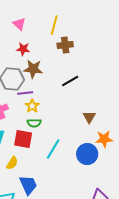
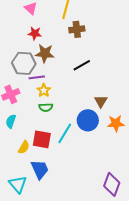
red square: (23, 139) -> (42, 139), moved
blue circle: (87, 154) -> (88, 120), moved

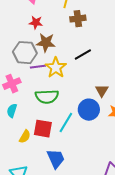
yellow star: (44, 90) -> (56, 68), moved, size x1.5
green semicircle: (46, 107) -> (47, 97), size x1.6
blue trapezoid: (40, 169) -> (56, 159), moved

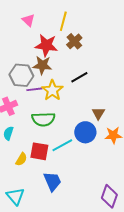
brown cross: (78, 19) -> (74, 41), turned -35
red star: (36, 23) -> (46, 45), moved, size x1.6
cyan line: (66, 123) -> (62, 145), turned 30

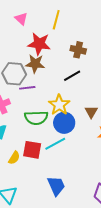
brown cross: (74, 41) -> (78, 50), moved, turned -35
yellow star: (52, 90) -> (59, 105), moved
blue circle: (85, 132) -> (64, 123), moved
blue trapezoid: (52, 181) -> (56, 186), moved

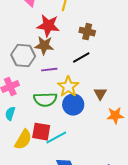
purple line: (27, 88) -> (49, 70), moved
cyan line: (55, 144) -> (56, 138), moved
yellow semicircle: (14, 158) -> (23, 140), size x1.5

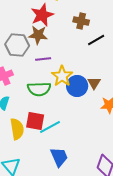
red star: (48, 26) -> (42, 15), turned -30
black line: (81, 58) -> (96, 40), moved
blue circle: (73, 105) -> (77, 86), moved
yellow semicircle: (23, 140) -> (17, 129), turned -40

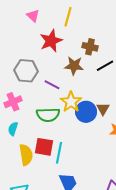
brown star: (38, 35) -> (74, 66), moved
purple line: (43, 59) -> (52, 85), turned 35
cyan line: (50, 127) -> (59, 153), turned -50

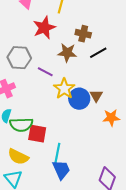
green semicircle: (48, 115) -> (21, 125), moved
cyan line: (59, 153) -> (57, 154), moved
yellow semicircle: (26, 155) -> (18, 157), moved, turned 125

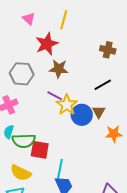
brown cross: (83, 34) -> (108, 50), moved
brown star: (67, 53) -> (59, 69), moved
black line: (98, 53) -> (103, 85), moved
purple line: (45, 72) -> (55, 96), moved

